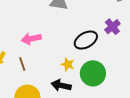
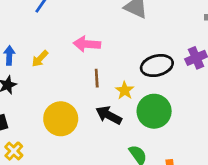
brown line: (22, 64) -> (97, 78), moved

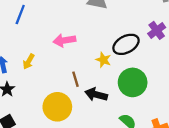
brown line: (97, 78) -> (76, 79), moved
yellow star: (125, 90) -> (103, 60), moved

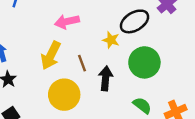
yellow arrow: (29, 61) -> (51, 55), moved, size x1.6
black arrow: (96, 95) -> (106, 78), turned 85

